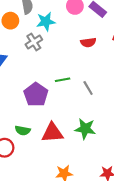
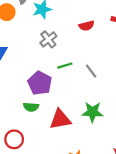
gray cross: (34, 42) -> (48, 39), moved
green semicircle: (23, 130) -> (31, 107), moved

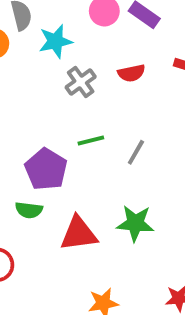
gray cross: (48, 39) -> (81, 82), moved
gray line: (91, 71) -> (136, 152), turned 64

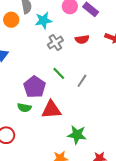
green line: (91, 141) -> (59, 73), turned 56
green star: (135, 223) -> (77, 135), moved
red triangle: (79, 234) -> (51, 110), moved

